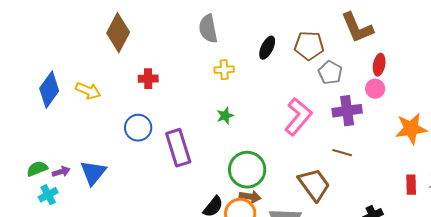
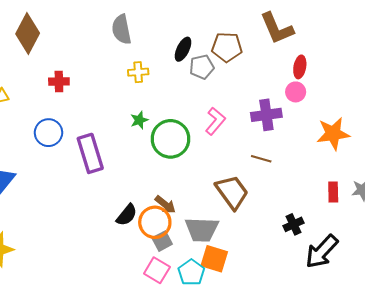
gray pentagon: (330, 73) -> (202, 67), moved, turned 30
pink L-shape: (298, 117) -> (215, 121), size x0.7
green circle: (247, 170) -> (170, 139), moved
brown arrow: (250, 197) -> (165, 205), turned 30

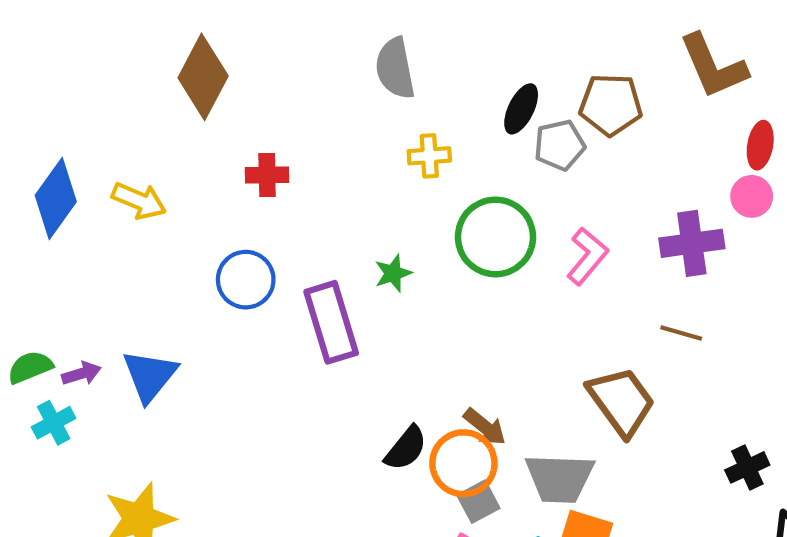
green star: (139, 120) -> (393, 273), moved
green circle: (170, 139) -> (495, 237), moved

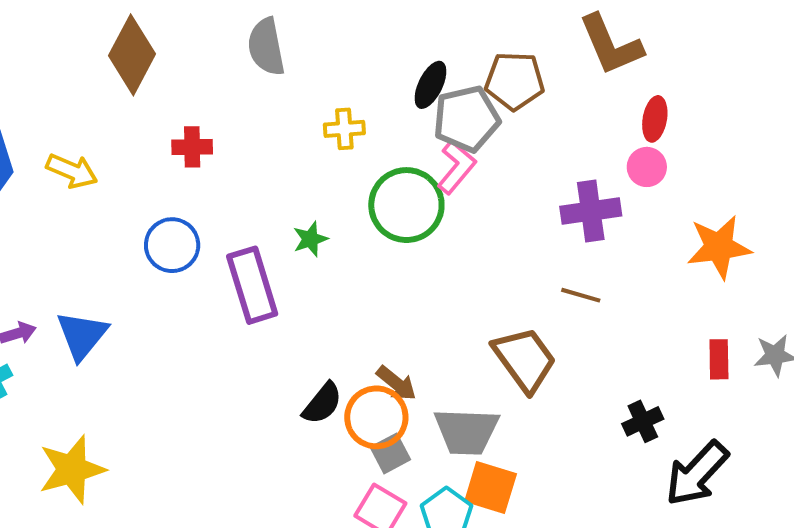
gray semicircle: (395, 68) -> (266, 47), moved
gray pentagon: (560, 145) -> (467, 119), size x1.4
pink L-shape: (587, 256) -> (457, 167), moved

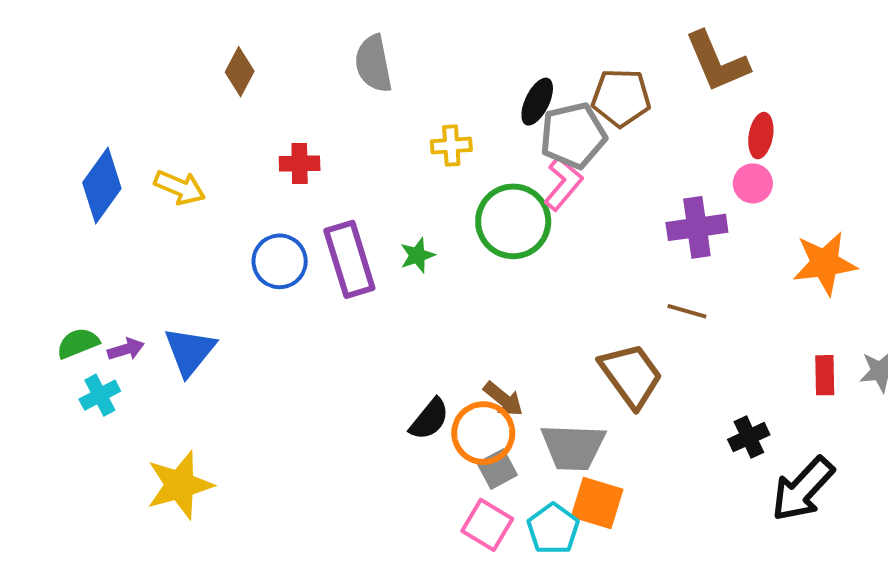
brown diamond: (132, 55) -> (240, 72), size x0.6
purple rectangle: (252, 285) -> (349, 259), moved

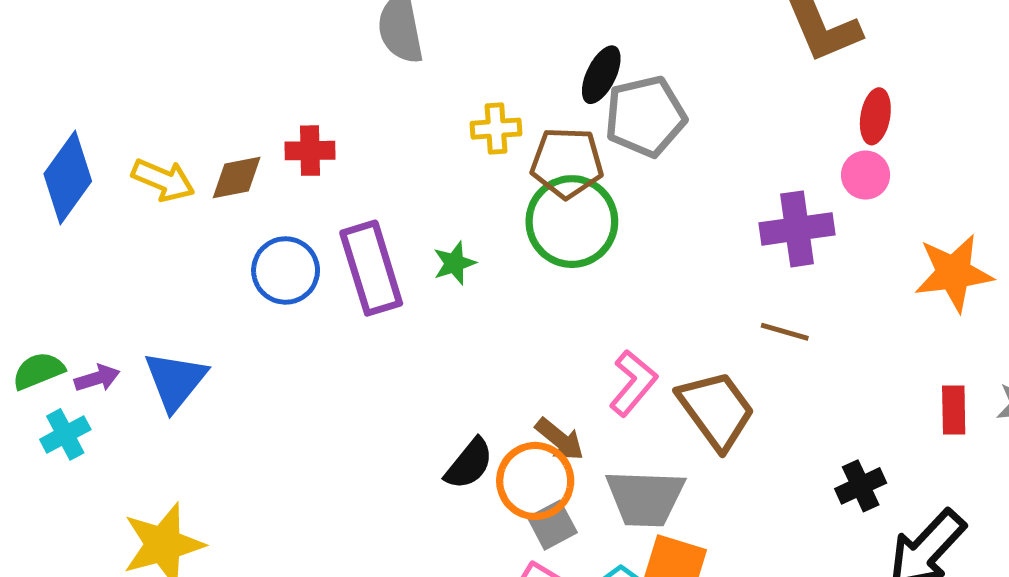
brown diamond: (240, 72) -> (237, 177), moved, turned 51
brown pentagon: (621, 98) -> (567, 163), moved
pink L-shape: (563, 183) -> (633, 383), moved

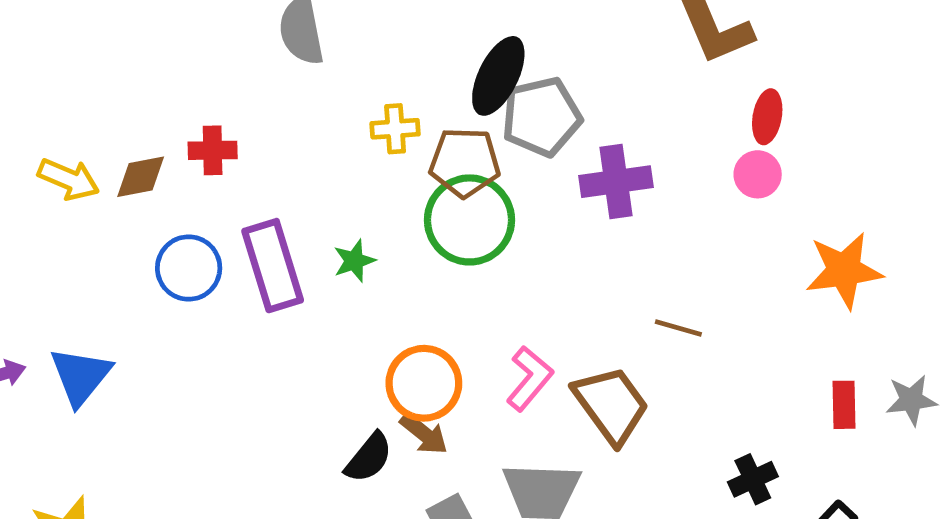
black ellipse: (601, 75) -> (498, 76), size x1.4
purple cross: (797, 229) -> (616, 182), moved
brown arrow: (560, 439) -> (424, 434), moved
orange circle: (535, 481) -> (424, 383), moved

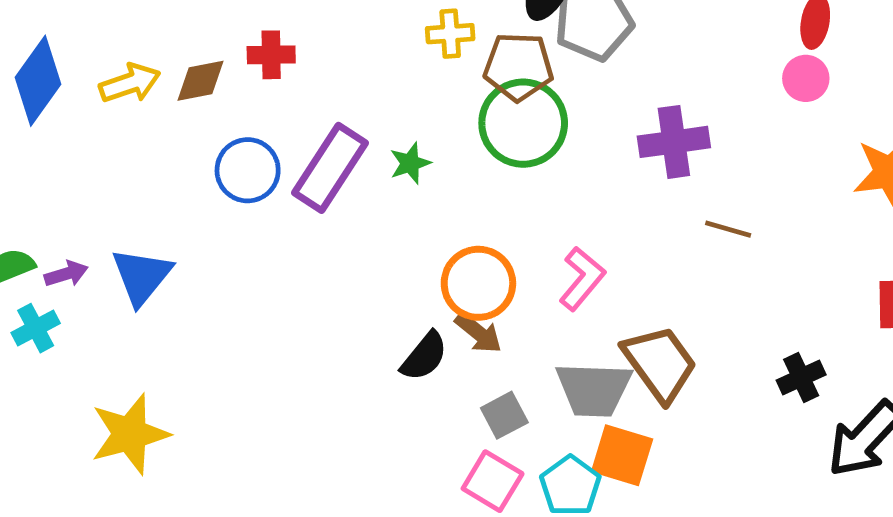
yellow arrow: (69, 179) -> (130, 83), turned -42
purple cross: (616, 182) -> (674, 142), moved
purple rectangle: (273, 266) -> (330, 168), turned 50
brown trapezoid: (611, 405) -> (660, 363), moved

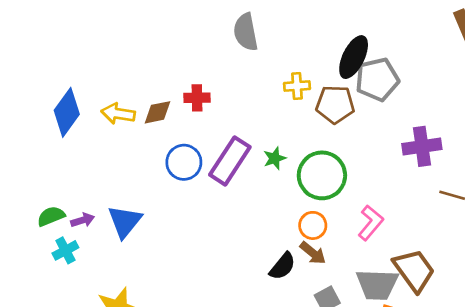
yellow arrow: (130, 83) -> (118, 114), turned -152
green circle: (523, 123) -> (322, 175), moved
orange circle: (478, 283) -> (313, 225), size x0.7

